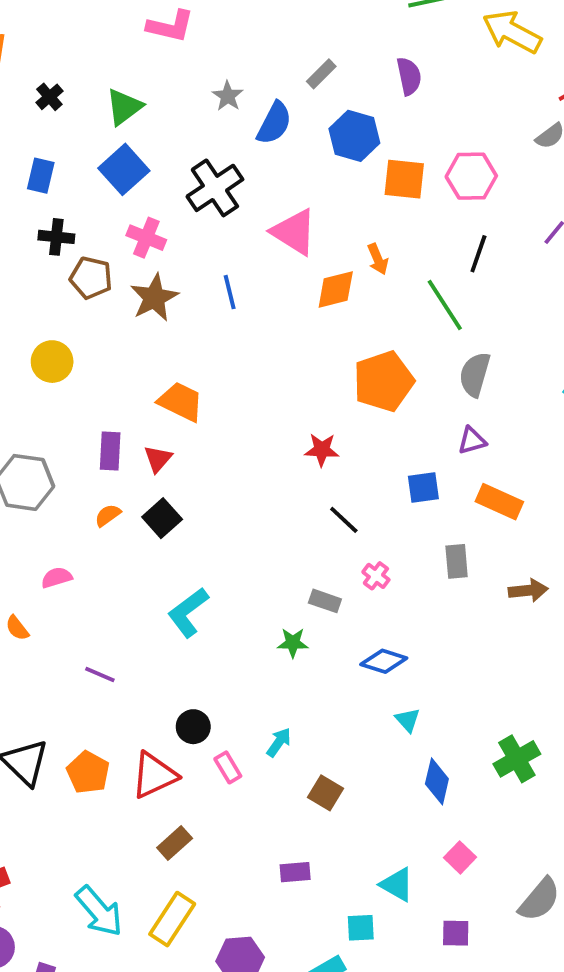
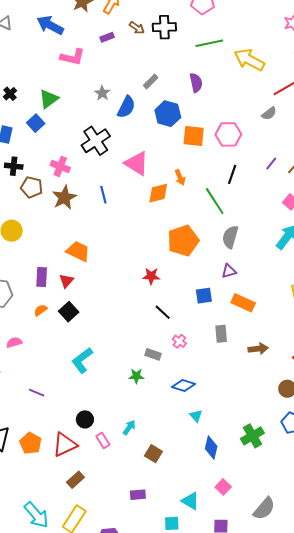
blue square: (124, 169) -> (36, 123), moved, size x0.7

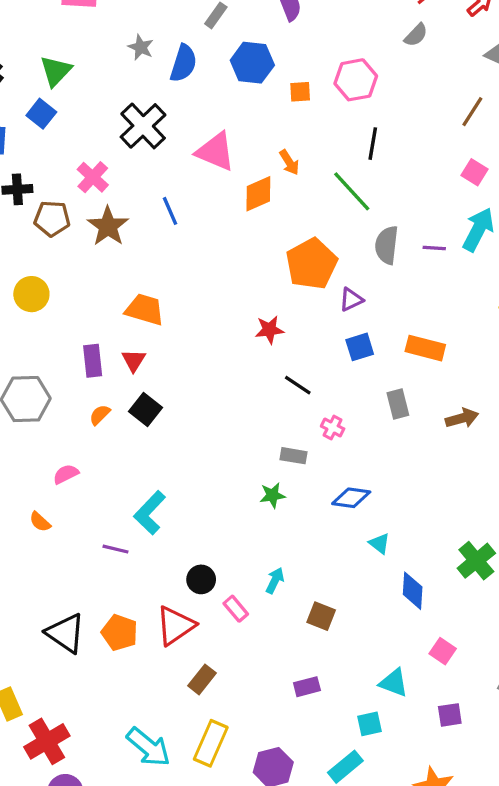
orange square: (194, 136) -> (300, 92), size x0.6
purple line: (271, 163) -> (434, 248), moved, turned 64
pink cross: (60, 166) -> (93, 177), turned 30
purple triangle: (229, 271) -> (351, 299), moved
cyan L-shape: (82, 360) -> (150, 513), moved

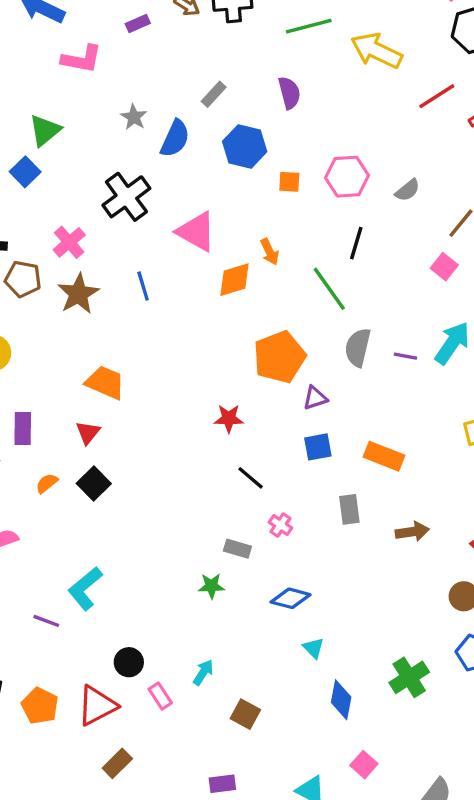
gray semicircle: (416, 35) -> (408, 190), moved
pink square: (475, 172) -> (444, 267), moved
purple rectangle: (93, 361) -> (23, 428), moved

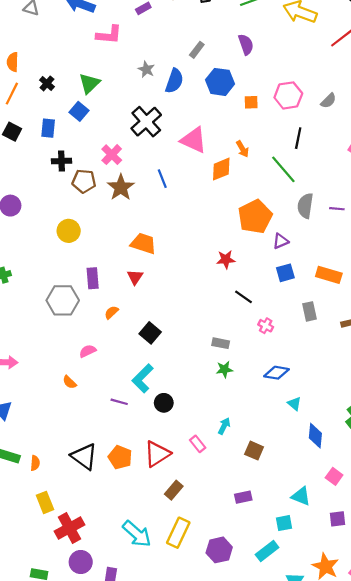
black square: (94, 484) -> (150, 333), moved
gray rectangle: (237, 549) -> (221, 343), moved
black circle: (129, 662) -> (164, 403), moved

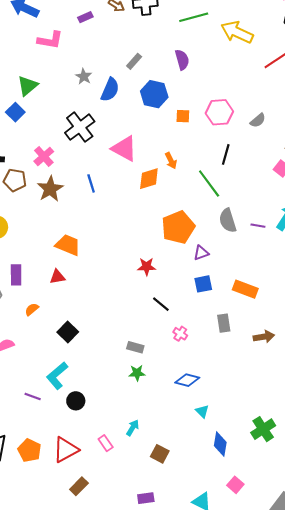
gray semicircle: (305, 206) -> (228, 220), turned -30
red triangle: (135, 277) -> (57, 277), turned 42

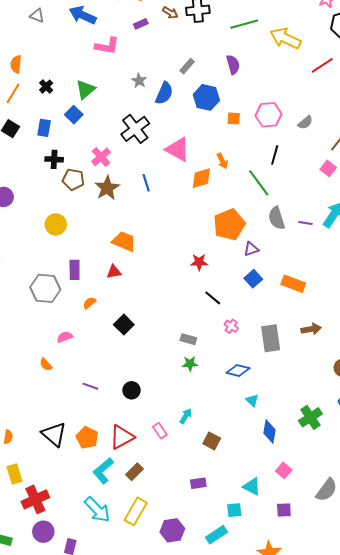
blue square: (203, 284) -> (253, 279), turned -30
gray rectangle: (224, 323) -> (271, 338), moved, size x1.5
cyan L-shape: (57, 376) -> (103, 471), moved

